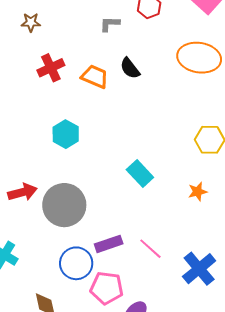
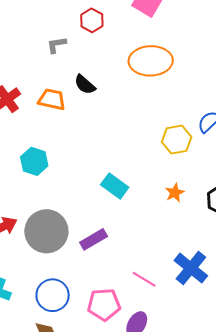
purple rectangle: (109, 244) -> (94, 239), moved
pink line: (150, 249) -> (144, 279), moved
blue circle: (76, 263) -> (53, 295), moved

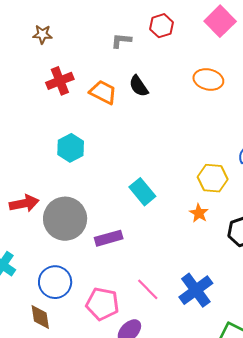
orange ellipse: (151, 61) -> (208, 79), size x0.7
yellow hexagon: (177, 140) -> (213, 178), moved
orange star: (175, 193) -> (199, 213), turned -30

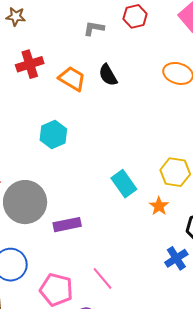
cyan hexagon: (71, 148) -> (53, 135), moved
cyan rectangle: (142, 192) -> (124, 184), moved
blue cross: (196, 290) -> (176, 258), moved, size x0.7

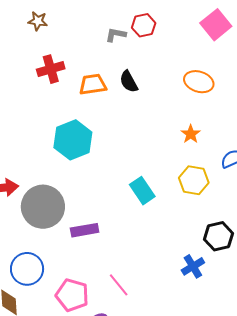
red hexagon: (135, 16) -> (144, 25), moved
orange trapezoid: (72, 79) -> (93, 84), turned -40
cyan hexagon: (53, 135) -> (73, 140), size x1.4
orange star: (159, 206) -> (191, 134), moved

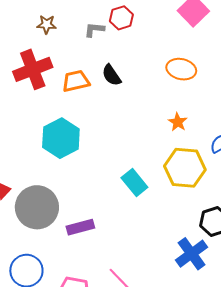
brown star: (38, 21) -> (47, 24), moved
red cross: (51, 69) -> (33, 69), size x1.4
yellow hexagon: (194, 180) -> (185, 168), size x1.4
blue cross: (193, 266) -> (192, 254), size x1.4

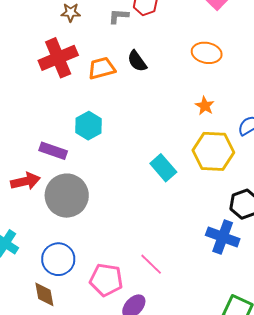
cyan hexagon: (61, 138) -> (89, 126), size x0.7
purple rectangle: (80, 227) -> (53, 151), moved, turned 36
blue cross: (192, 254) -> (223, 237), turned -32

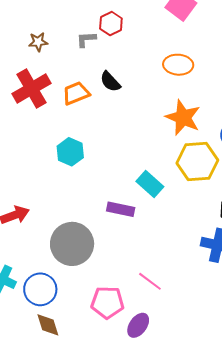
orange star: (205, 106) -> (183, 117), size x1.8
purple rectangle: (53, 151) -> (121, 209), moved
gray circle: (67, 196) -> (72, 244), moved
blue circle: (58, 259) -> (40, 289), moved

